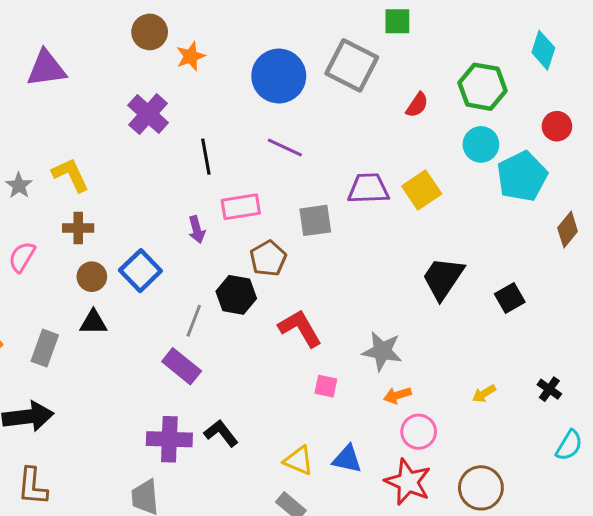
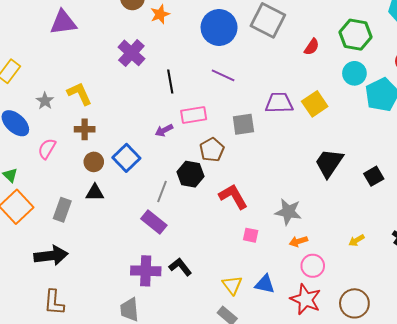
purple arrow: (197, 230) -> (164, 130), turned 78
yellow triangle: (299, 461) -> (232, 285), turned 30

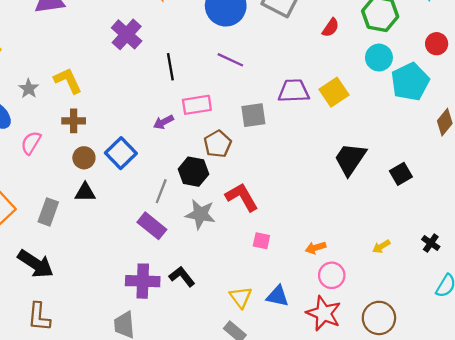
gray star: (288, 212) -> (200, 214), moved
black arrow: (51, 256) -> (36, 264), turned 40

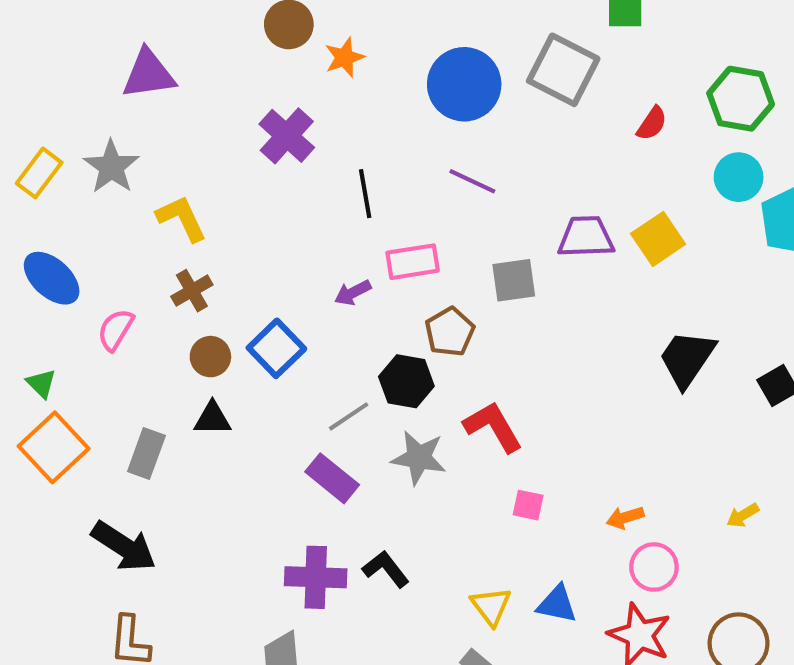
gray star: (29, 89) -> (111, 167), moved, size x1.5
brown cross: (74, 121) -> (192, 291), turned -30
gray line: (161, 191) -> (349, 416), turned 35

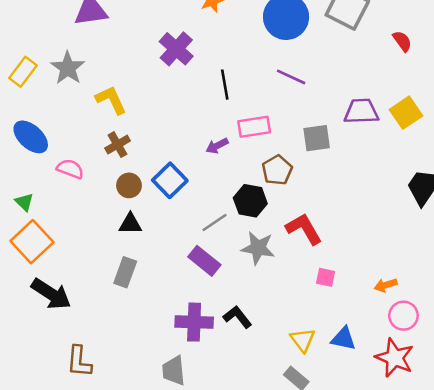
red semicircle: (652, 123) -> (402, 41), turned -70
pink semicircle: (116, 330) -> (70, 169), turned 80
gray rectangle: (146, 454) -> (125, 272), moved
black arrow: (124, 546) -> (51, 294), moved

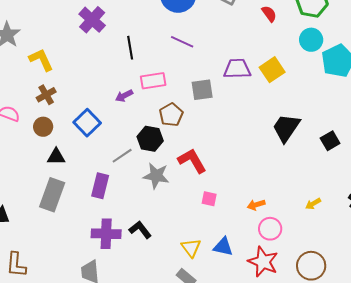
brown circle: (129, 185) -> (43, 127), moved
purple rectangle: (204, 261) -> (100, 186), moved, turned 65
gray rectangle: (125, 272) -> (52, 195), size x1.4

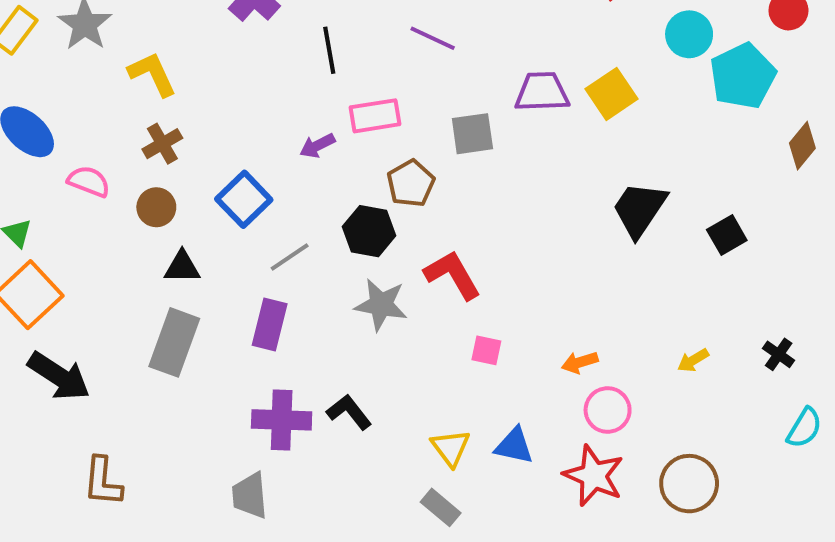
gray line: (122, 156) -> (290, 257), moved

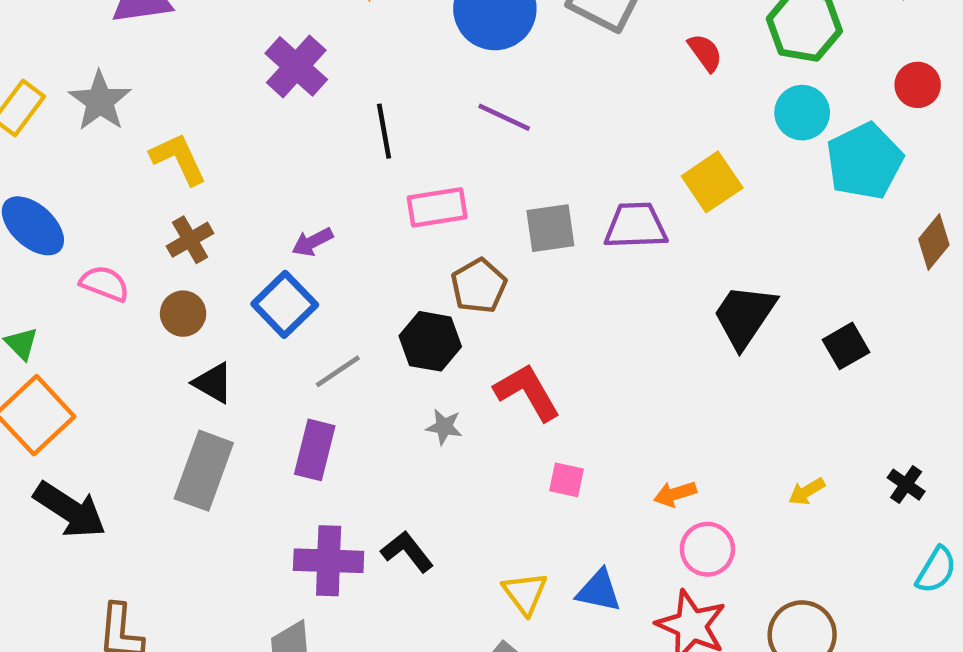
purple trapezoid: (542, 92) -> (636, 226), moved
purple arrow: (317, 146) -> (312, 242), moved
black triangle: (182, 267) -> (213, 383), turned 30
gray star: (381, 305) -> (444, 427), size x0.6

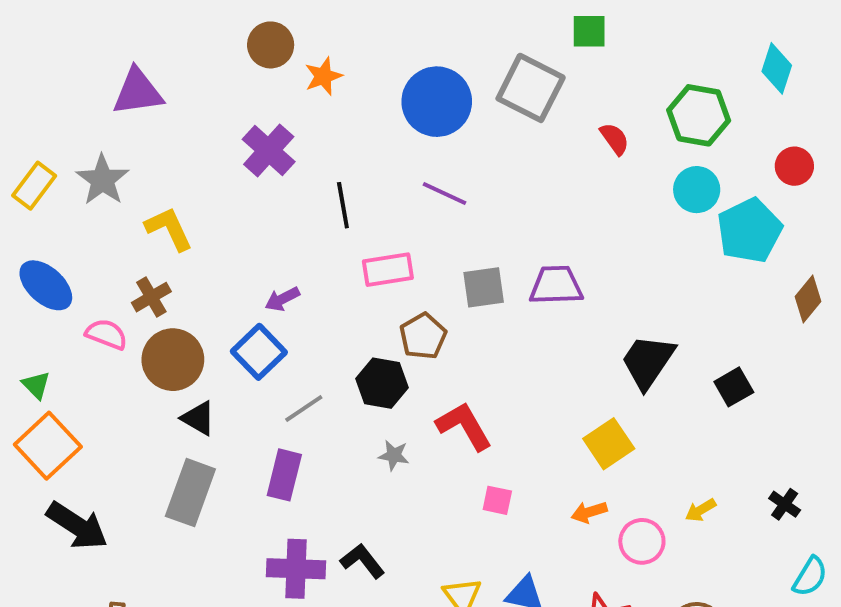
yellow square: (712, 182) -> (609, 444), moved
brown cross: (190, 240) -> (151, 297), moved
brown circle: (183, 314) -> (173, 360), size x1.6
pink circle: (707, 549) -> (642, 541), moved

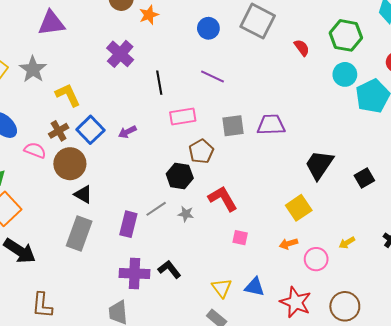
blue circle: (437, 102) -> (208, 28), size x0.6
blue square: (259, 352) -> (90, 130), moved
gray line: (304, 408) -> (156, 209), moved

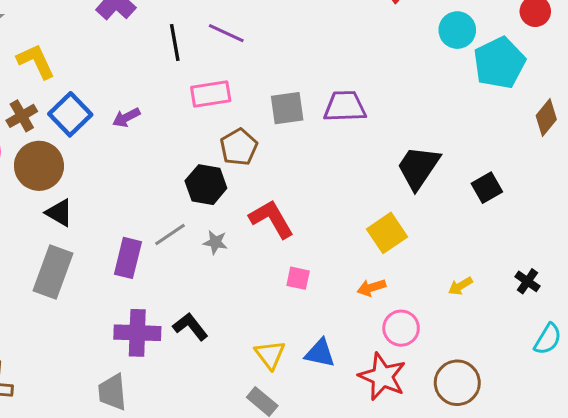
purple line: (213, 76) -> (226, 33), moved
pink circle: (316, 259) -> (401, 328), moved

